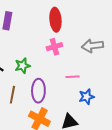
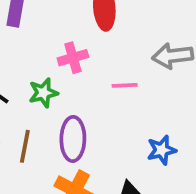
pink cross: (54, 47) -> (73, 58), moved
pink line: (72, 77) -> (125, 85), moved

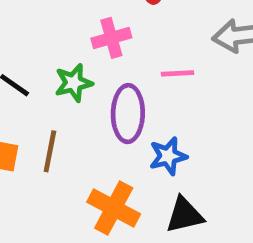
purple ellipse: (73, 139) -> (128, 114), moved
blue star: (162, 150) -> (168, 156), moved

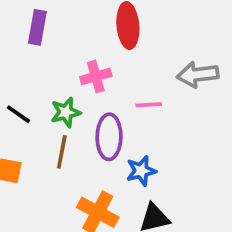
brown line: (50, 151) -> (62, 152), moved

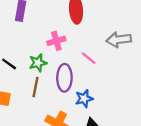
pink line: (149, 105) -> (89, 58), turned 42

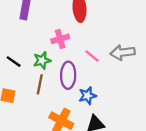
gray arrow: (119, 40) -> (123, 52), moved

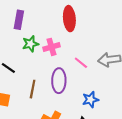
green star: (42, 60) -> (30, 44), moved
blue star: (87, 96) -> (90, 100), moved

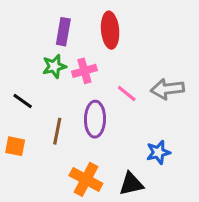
purple rectangle: (19, 20) -> (63, 32), moved
blue star: (90, 100) -> (158, 152), moved

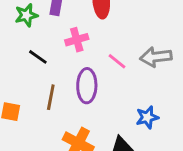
green star: (54, 66) -> (26, 15), moved
black line: (23, 101) -> (38, 57), moved

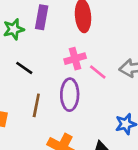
pink cross: (77, 40) -> (75, 59), moved

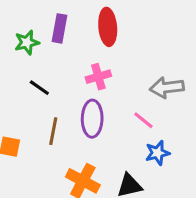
pink line: (98, 72) -> (143, 120), moved

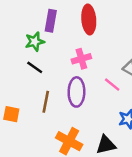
green star: (27, 42) -> (35, 42), moved
pink line: (143, 120) -> (112, 85), moved

